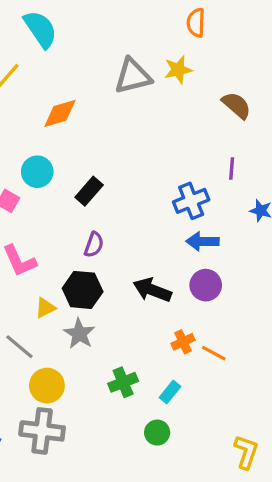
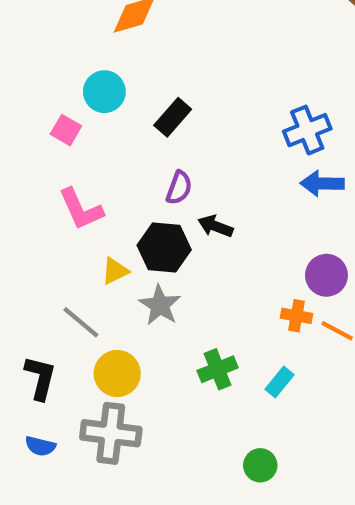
purple circle: (206, 285) -> (326, 275), moved
black arrow: (152, 290) -> (215, 226), moved, size x0.7
orange cross: (183, 342) -> (297, 316), turned 35
green circle: (157, 433) -> (260, 465), moved

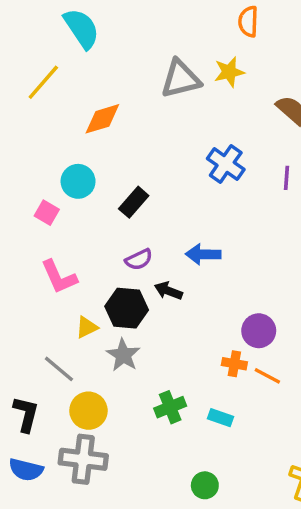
blue cross: (307, 130) -> (226, 164), moved, turned -33
blue arrow: (322, 183) -> (203, 254), moved
purple semicircle: (179, 188) -> (139, 260), turned 44
cyan rectangle: (279, 382) -> (220, 418), turned 70
blue semicircle: (40, 446) -> (26, 470), size x1.4

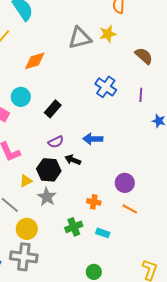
orange cross: (234, 364) -> (94, 202), moved

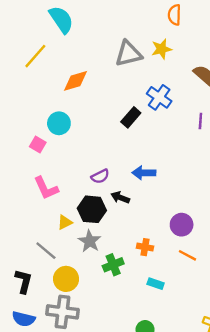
blue cross: (106, 87) -> (159, 97), moved
black rectangle: (53, 109) -> (131, 117), moved
green cross: (74, 227) -> (113, 265), moved

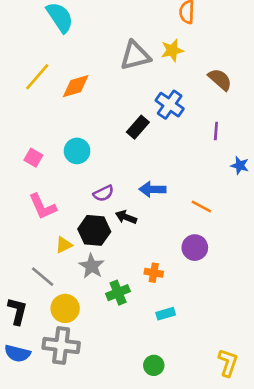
yellow line: (35, 56) -> (37, 77), moved
cyan circle: (59, 123) -> (77, 151), moved
orange line: (187, 255) -> (201, 207), moved
cyan rectangle: (156, 284) -> (166, 314), turned -35

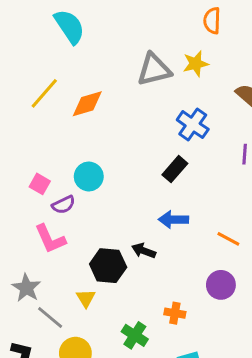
black rectangle: (138, 127) -> (175, 169), moved
purple semicircle: (103, 193) -> (64, 205), moved
yellow triangle: (64, 245) -> (86, 298), moved, turned -36
gray star: (92, 266) -> (26, 288), moved
green cross: (118, 293) -> (135, 335), turned -35

